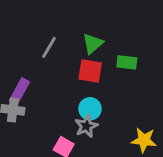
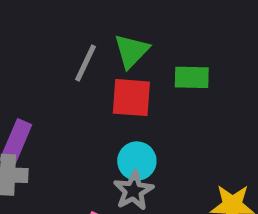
gray line: (49, 47) -> (85, 63), moved

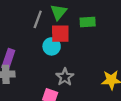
cyan circle: (137, 161) -> (52, 46), moved

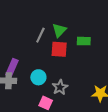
cyan circle: (52, 46) -> (38, 77), moved

